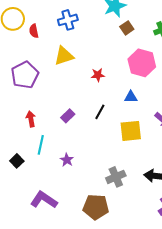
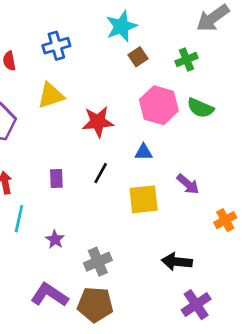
red star: (98, 75) -> (98, 122), size x1.6
purple rectangle: (68, 116) -> (56, 179), turned -48
gray cross: (116, 177) -> (98, 262), moved
purple L-shape: (44, 200) -> (49, 295), moved

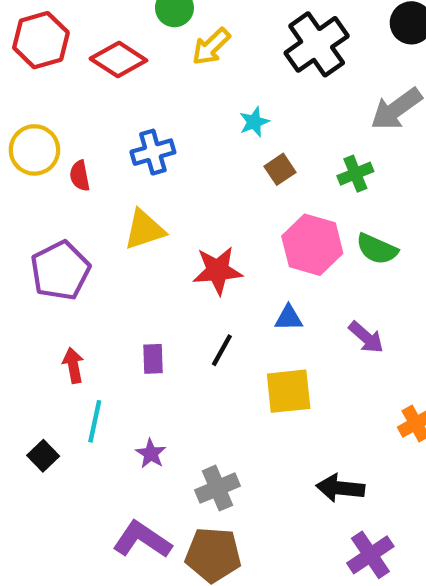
cyan star: (121, 26) -> (254, 122), size x0.6
purple arrow: (188, 184) -> (366, 337), moved

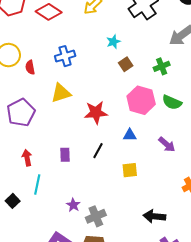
yellow square: (289, 391) -> (130, 170), size x0.7
purple star: (151, 454) -> (73, 205), moved

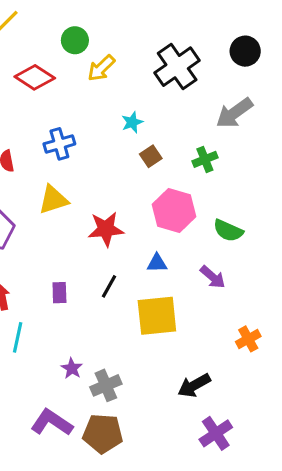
green semicircle: (172, 102) -> (228, 231), moved
yellow square: (130, 170) -> (157, 316), size x1.8
black arrow: (154, 216) -> (194, 385), turned -35

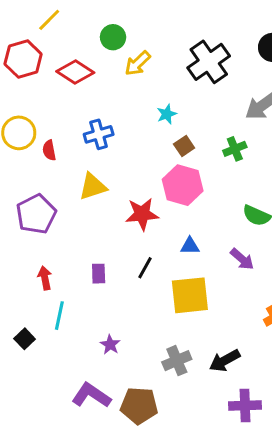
pink hexagon: (174, 211) -> (183, 185), moved
gray cross: (106, 385) -> (177, 361), moved
purple cross: (216, 433) -> (245, 406), turned 32

